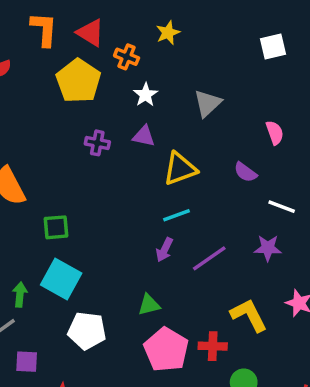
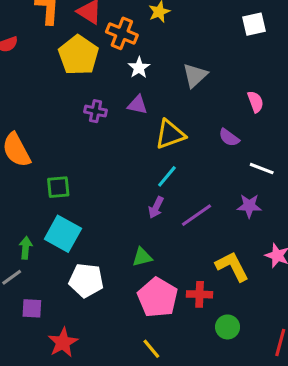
orange cross: (127, 57) -> (122, 33), size x1.4
cyan line: (177, 215) -> (167, 176), turned -30

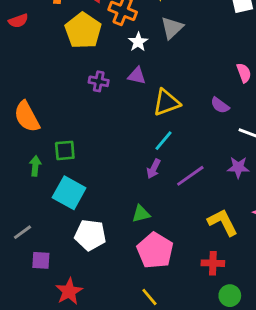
gray triangle: (195, 75) -> (172, 28), moved
green arrow: (26, 248) -> (35, 166), moved
red cross: (200, 294) -> (213, 263), moved
green circle: (228, 327) -> (230, 296), moved

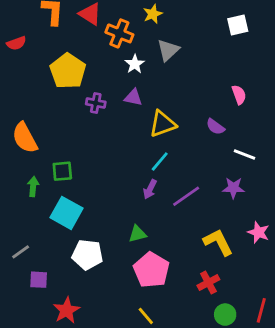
yellow pentagon: (83, 31) -> (68, 71), moved
red cross: (213, 263) -> (208, 283), turned -30

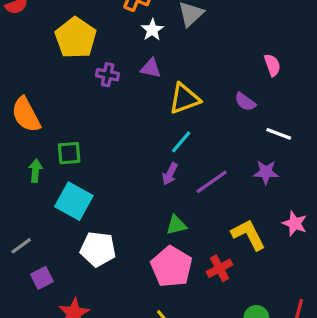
green triangle: (137, 234) -> (176, 225), moved
purple square: (39, 280) -> (42, 278), turned -30
red cross: (208, 283) -> (220, 268), moved

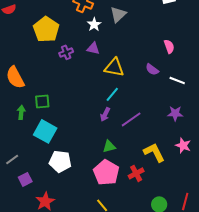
purple cross: (108, 75) -> (66, 52), turned -32
yellow triangle: (184, 99) -> (114, 67), turned 30
white line: (279, 134) -> (177, 80), moved
purple star: (266, 172) -> (175, 113), moved

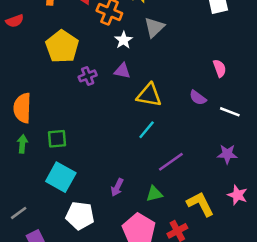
orange semicircle: (15, 77) -> (22, 108), turned 30
green arrow: (21, 112) -> (22, 144), moved
purple arrow: (105, 114) -> (117, 187), moved
green triangle: (109, 146) -> (154, 194), moved

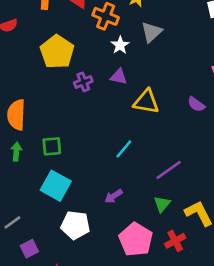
cyan line: (147, 130) -> (124, 149), moved
purple arrow: (117, 187) -> (113, 196), turned 30
green triangle: (154, 194) -> (162, 204), moved, turned -36

